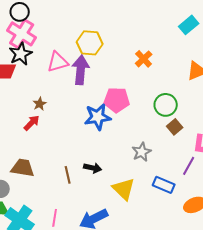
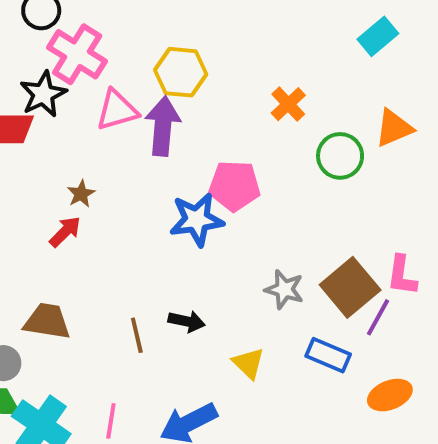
pink cross: (22, 34) -> (77, 54), moved
green circle: (166, 105) -> (340, 156), moved
brown square: (175, 127) -> (350, 287), moved, size x1.8
gray star: (142, 152) -> (284, 289), turned -30
yellow triangle: (124, 189) -> (248, 363), size x0.7

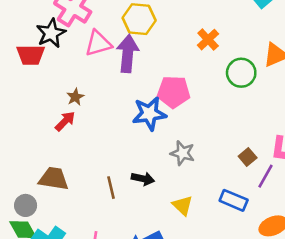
brown square: (350, 287) -> (248, 157), size x0.5
gray star: (284, 289) -> (182, 153), moved

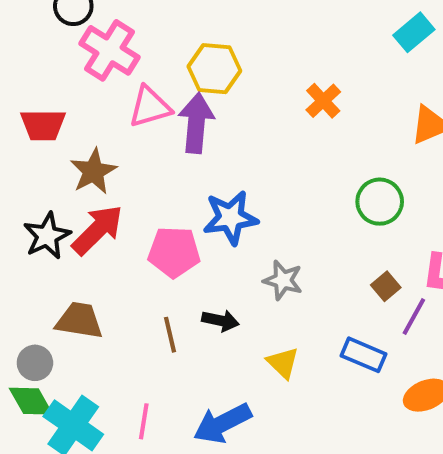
black star: (51, 33) -> (47, 236), moved
green circle: (241, 73) -> (380, 202), moved
pink pentagon: (174, 92) -> (174, 252), moved
brown star: (75, 97) -> (93, 171), moved, size x1.6
red arrow: (65, 121) -> (97, 230), size x1.6

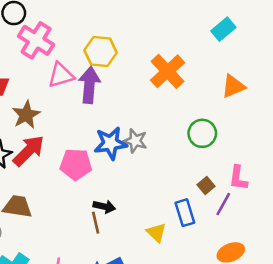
orange cross: (323, 101) -> (168, 71), size x1.6
gray star: (283, 280) -> (135, 141), moved
brown line: (170, 335) -> (96, 223), moved
blue rectangle: (364, 355) -> (185, 213), moved, turned 50
yellow triangle: (283, 363) -> (156, 233), moved

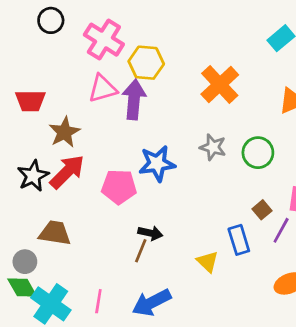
pink cross: (36, 40) -> (104, 40), moved
gray star: (135, 141) -> (213, 147), moved
brown line: (96, 223) -> (141, 251), turned 35

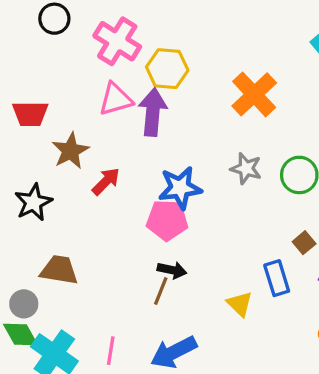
red arrow: (67, 172) -> (106, 181), moved, size x0.7
pink pentagon: (119, 187) -> (167, 220), moved

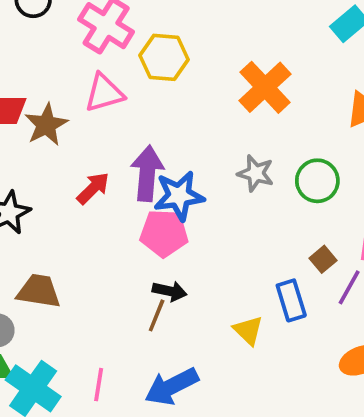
purple arrow: (153, 112) -> (147, 173), moved
brown star: (70, 151) -> (46, 125), moved

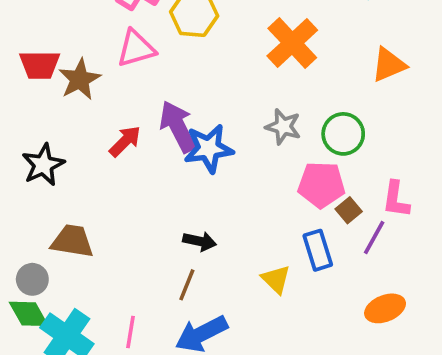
purple arrow: (147, 173) -> (178, 127), turned -32
pink pentagon: (164, 233) -> (321, 185), moved
brown line: (157, 315) -> (187, 285), moved

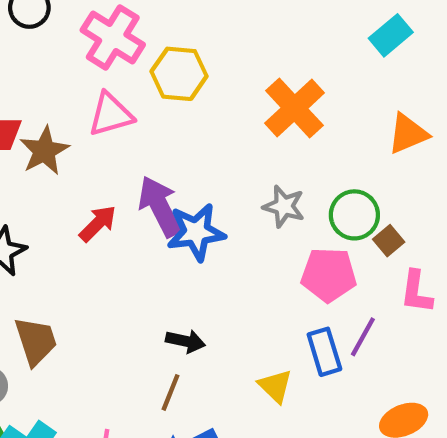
brown square: (349, 210) -> (389, 241), moved
purple line: (374, 238) -> (363, 337), moved
brown trapezoid: (72, 241) -> (36, 341), turned 63

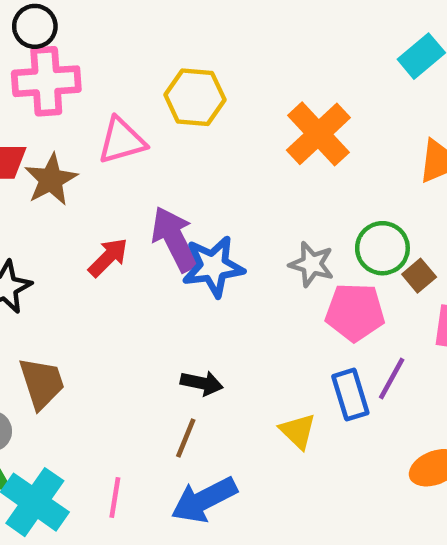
pink cross: (113, 37) -> (46, 81), moved, turned -36
gray star: (284, 206) -> (312, 264), moved

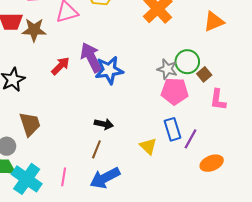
brown star: (51, 180) -> (34, 30), turned 30
gray star: (312, 264) -> (167, 69), moved
purple line: (392, 379) -> (190, 139), moved

